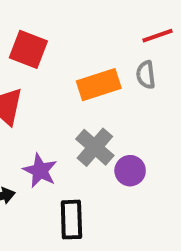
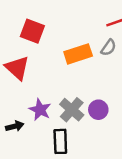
gray semicircle: (146, 75) -> (108, 48), turned -138
gray cross: (95, 147) -> (72, 110), moved

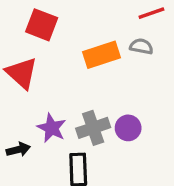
gray semicircle: (108, 48) -> (141, 46), turned -114
gray cross: (72, 110) -> (93, 128), turned 30

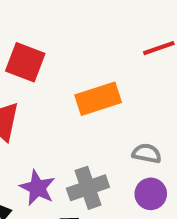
gray semicircle: (141, 46) -> (147, 153), moved
purple circle: (128, 128) -> (151, 194), moved

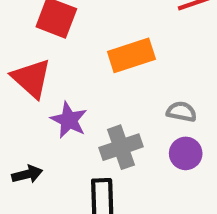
purple star: (37, 188) -> (69, 120), moved

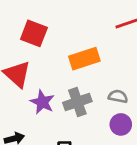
gray cross: (121, 147) -> (77, 102), moved

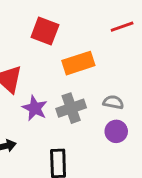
red square: (34, 33) -> (45, 31), moved

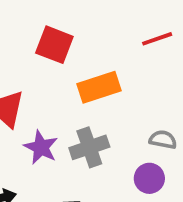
gray semicircle: (113, 102) -> (163, 140), moved

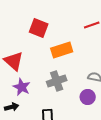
purple star: (41, 147) -> (22, 87), moved

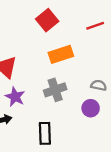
red square: (39, 28) -> (47, 20), moved, turned 30

